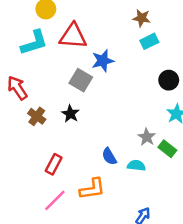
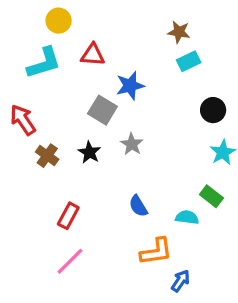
red triangle: (73, 36) -> (93, 55), size x0.7
gray star: (147, 137) -> (132, 144), moved
cyan semicircle: (136, 166) -> (187, 217), moved
orange L-shape: (92, 189) -> (156, 252), moved

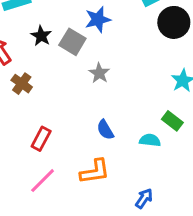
black circle: (213, 110) -> (174, 22), moved, size x1.4
black star: (89, 152) -> (41, 36), moved
orange L-shape: (156, 252) -> (95, 172), moved

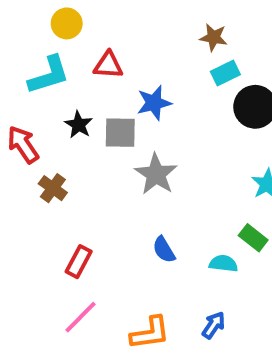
gray square: (72, 42) -> (120, 133), turned -30
gray star: (99, 73) -> (156, 174), size x1.5
orange L-shape: (95, 172) -> (150, 333), moved
blue arrow: (144, 198) -> (214, 325), moved

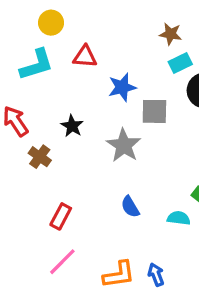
black star: (79, 125) -> (72, 126), moved
gray square: (120, 133) -> (154, 111), moved
blue arrow: (214, 325) -> (156, 275), moved, turned -55

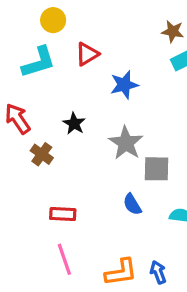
red triangle: (85, 57) -> (87, 54), turned -35
gray square: (154, 111) -> (157, 169), moved
red rectangle: (61, 216) -> (63, 214), turned 65
pink line: (62, 262) -> (64, 259), turned -64

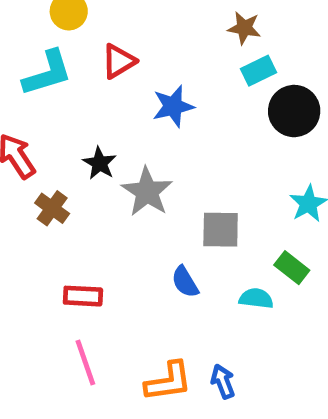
gray star: (126, 143) -> (147, 192), moved

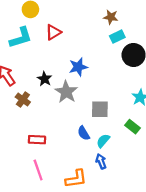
blue star: (173, 106) -> (78, 67), moved
cyan semicircle: (256, 298) -> (103, 141), moved, turned -56
blue arrow: (223, 382) -> (101, 161), moved

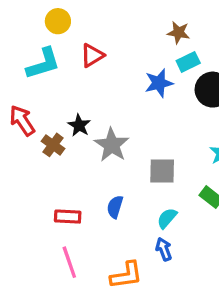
blue star: (78, 67) -> (159, 83), moved
brown cross: (23, 100) -> (53, 145), moved
blue semicircle: (84, 133) -> (115, 207), moved, turned 48

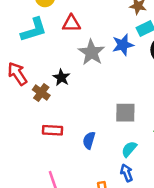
red triangle: (92, 55) -> (71, 24), turned 30
gray star: (112, 145) -> (91, 52), moved
red rectangle: (68, 217) -> (53, 130), moved

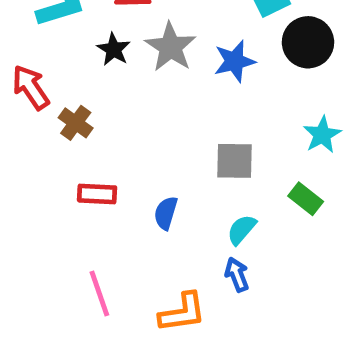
blue star: (123, 45) -> (235, 61), moved
black star: (61, 78) -> (114, 49), moved

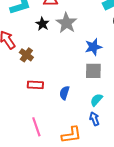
blue star: (235, 61) -> (93, 47), moved

